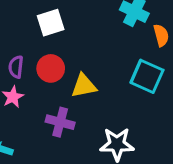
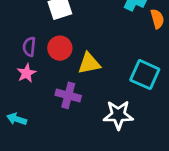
cyan square: (147, 76) -> (145, 75), moved

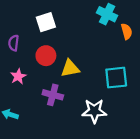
purple semicircle: (29, 47) -> (14, 43), moved
cyan square: (145, 75) -> (116, 78), turned -30

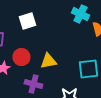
red circle: (46, 56) -> (21, 57), moved

